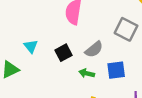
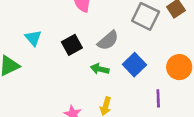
blue square: (116, 70) -> (134, 65), turned -36

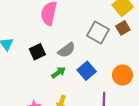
green arrow: (100, 69) -> (58, 72), turned 128

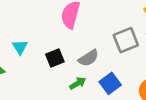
gray square: (98, 32) -> (126, 40), turned 35

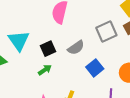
cyan triangle: (20, 47) -> (19, 41), size x1.6
green arrow: (78, 83) -> (45, 70), moved

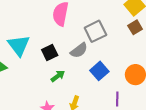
gray square: (106, 32) -> (95, 31), moved
green arrow: (45, 70) -> (58, 76), moved

